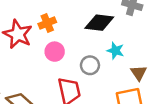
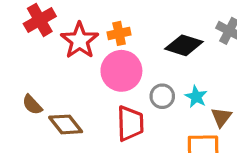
cyan star: (115, 51) -> (196, 97), moved
pink circle: (55, 52) -> (121, 71), size x1.6

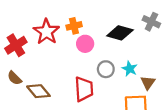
red cross: (40, 20) -> (16, 45), moved
pink circle: (121, 71) -> (85, 44), moved, size x0.6

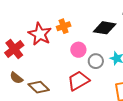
pink circle: (85, 44) -> (78, 50), moved
red trapezoid: (84, 89) -> (78, 81), turned -110

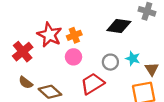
orange cross: (64, 26) -> (74, 35), moved
pink circle: (78, 50) -> (73, 57), moved

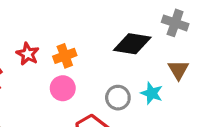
red star: (49, 35) -> (28, 54), size x0.6
brown triangle: (152, 69) -> (178, 70), moved

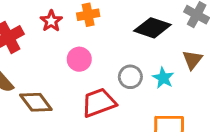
orange cross: (65, 56) -> (88, 15), moved

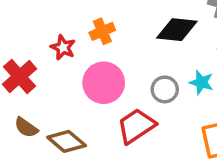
pink circle: (79, 59) -> (104, 83), size x1.5

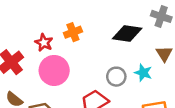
pink circle: (104, 83) -> (54, 70), moved

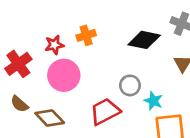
red star: (44, 43) -> (54, 45), turned 30
cyan star: (143, 73) -> (153, 101), moved

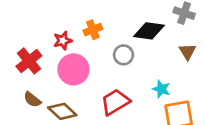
gray circle: (130, 85) -> (123, 55), moved

